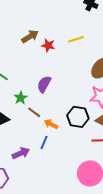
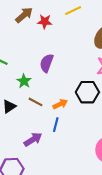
brown line: (34, 112) -> (36, 102), moved
orange arrow: (51, 124) -> (60, 104), turned 136

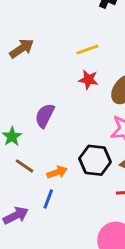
red star: (45, 21) -> (88, 80), moved

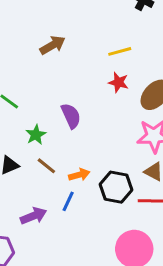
purple semicircle: (45, 116) -> (71, 116), turned 125
black hexagon: (95, 160) -> (116, 187), moved

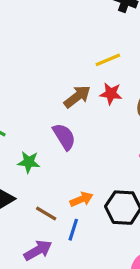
brown arrow: (52, 45) -> (77, 97), moved
green star: (36, 135) -> (29, 162), turned -30
brown line: (46, 166) -> (46, 214), moved

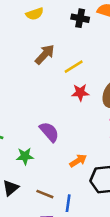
brown arrow: (77, 97) -> (45, 54), moved
orange arrow: (81, 199) -> (78, 161), moved

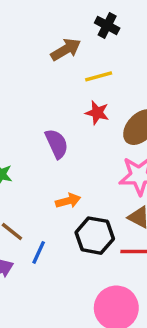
black cross: (80, 18) -> (107, 25), moved
purple semicircle: (49, 132) -> (57, 144), moved

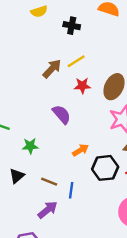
brown arrow: (66, 49) -> (52, 69), moved

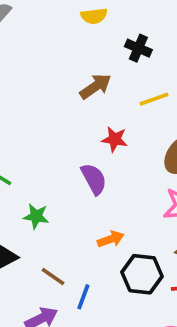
yellow line: (76, 61) -> (154, 99), moved
brown arrow: (52, 69) -> (95, 86), moved
red star: (82, 86) -> (115, 139), moved

